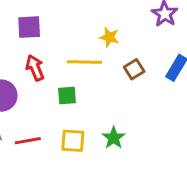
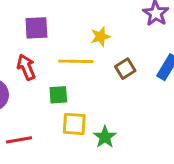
purple square: (29, 27) -> (36, 28), moved
yellow star: (109, 37) -> (101, 37), turned -30
yellow square: (73, 141) -> (74, 124), moved

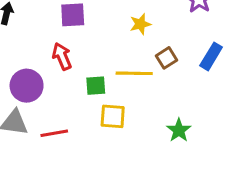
yellow line: (76, 61) -> (134, 73), moved
green star: (105, 137) -> (179, 130), moved

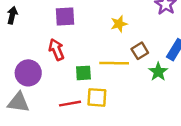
green star: (179, 130) -> (158, 72), moved
red line: (54, 133) -> (70, 104), moved

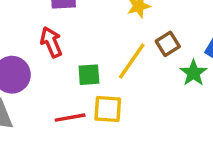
yellow line: (114, 63) -> (132, 61), turned -56

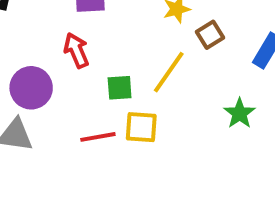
brown square: (168, 44) -> (210, 35), moved
green star: (193, 73) -> (240, 113), moved

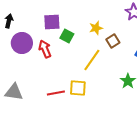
purple circle: (31, 88) -> (22, 43), moved
green square: (120, 88) -> (67, 36), moved, turned 32

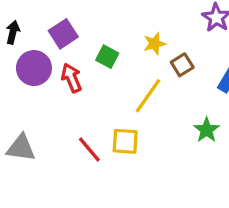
purple square: (52, 22) -> (63, 34), moved, turned -30
red line: (56, 93) -> (89, 149), turned 60

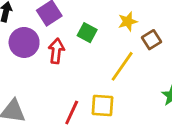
red arrow: (71, 78) -> (56, 51), turned 30
red line: (89, 149) -> (72, 112), turned 65

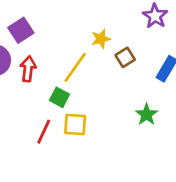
green square: (87, 33) -> (59, 97), moved
yellow line: (122, 66) -> (75, 67), moved

